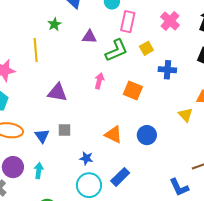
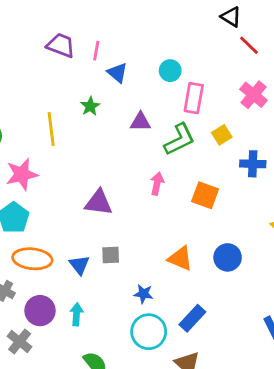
yellow line: (36, 50) -> (51, 129), moved

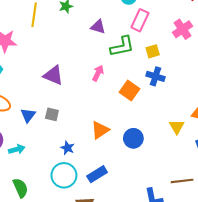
blue cross: (253, 164) -> (156, 76), moved
orange triangle: (180, 259) -> (100, 130), turned 48
cyan arrow: (77, 314) -> (17, 149), turned 56

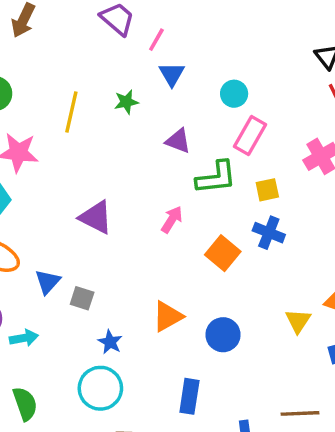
gray square: (52, 114) -> (82, 298), moved
blue rectangle: (97, 174) -> (189, 396), moved, turned -54

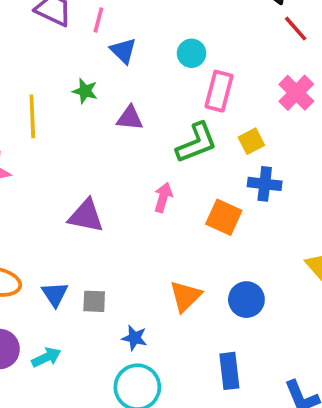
green star: (126, 102) -> (85, 91), turned -30
purple triangle: (178, 141) -> (130, 118), moved

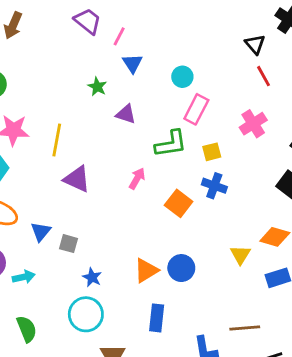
yellow line: (32, 116) -> (57, 140), moved
orange triangle: (186, 296) -> (146, 270), moved

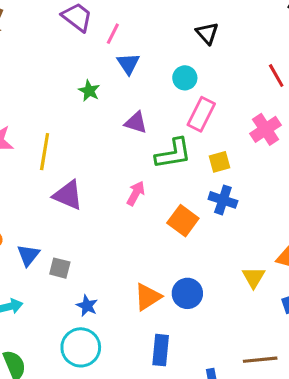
black triangle: (255, 44) -> (207, 33), moved
purple triangle: (126, 114) -> (136, 123), moved

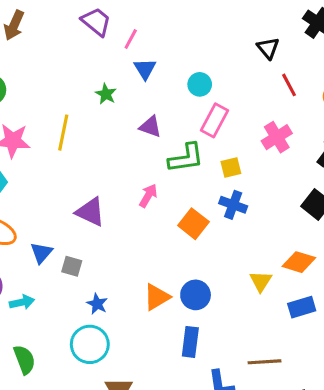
black triangle: (207, 33) -> (268, 48), moved
yellow line: (45, 152) -> (63, 133), moved
purple triangle: (68, 195) -> (90, 212), moved
blue rectangle: (161, 350) -> (190, 342), moved

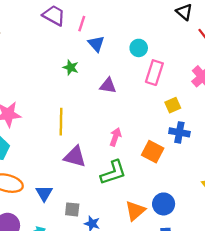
yellow line: (63, 133) -> (61, 122), moved
green L-shape: (186, 158) -> (113, 173), moved
gray square: (72, 266) -> (72, 209), moved

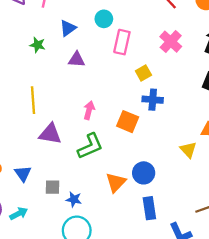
blue triangle: (96, 44) -> (68, 28), moved, turned 42

